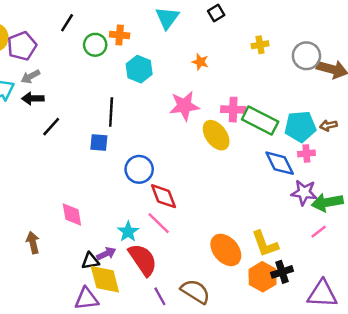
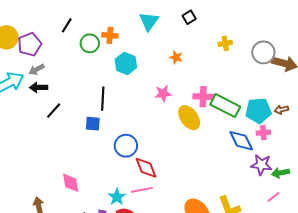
pink star: (184, 106) -> (163, 94), size x0.7
green arrow: (327, 202) -> (280, 173), size x0.7
pink line: (159, 223) -> (142, 190), turned -55

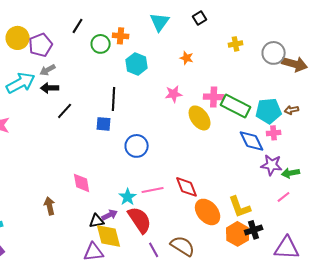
red diamond: (146, 168) -> (187, 187), moved

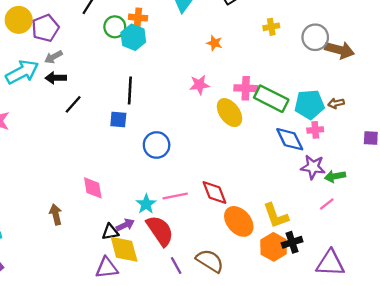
cyan hexagon: (137, 64) -> (133, 37), moved

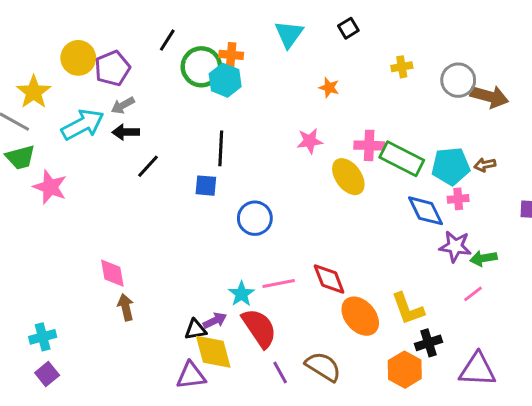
green circle: (115, 27) -> (201, 67), size x1.4
pink diamond: (93, 188) -> (112, 273), moved
orange hexagon: (274, 247) -> (405, 370), moved

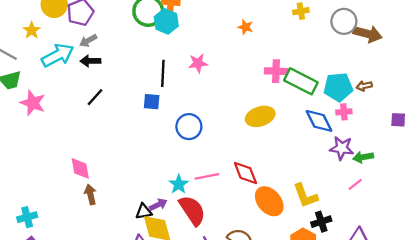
yellow star: (34, 92) -> (32, 30), moved, size x0.7
pink star: (310, 141) -> (198, 63), moved
black line: (148, 166) -> (95, 97), moved
yellow ellipse: (348, 177) -> (260, 116), moved, turned -72

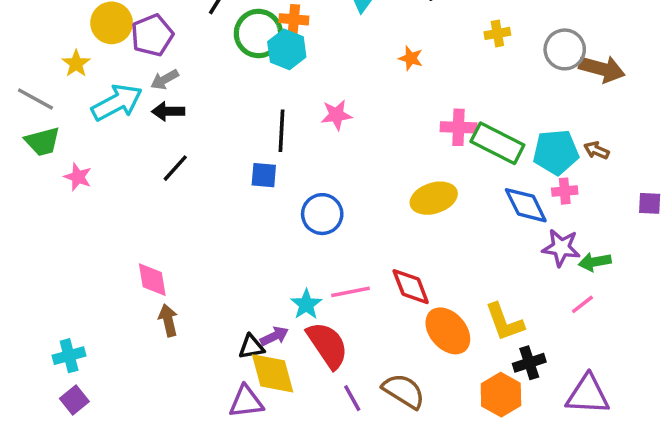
brown arrow: (364, 86) -> (597, 150), turned 35
pink star: (33, 103) -> (78, 177), size x0.7

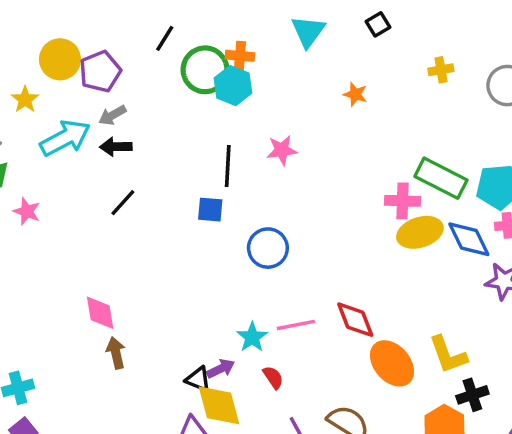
pink cross: (458, 127) -> (402, 201), moved
yellow ellipse: (434, 198) -> (420, 232), moved
red semicircle: (327, 345) -> (273, 377), size x0.5
black triangle: (251, 347) -> (198, 379), turned 32

